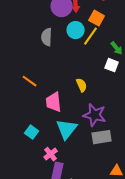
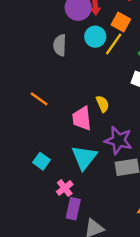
pink trapezoid: (54, 102) -> (82, 118), moved

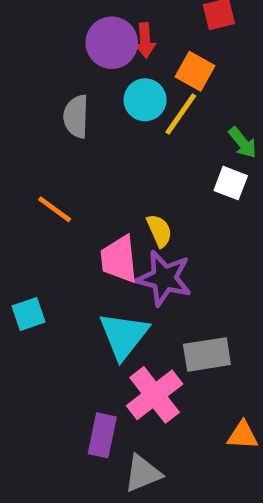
orange line: (39, 99) -> (55, 209), moved
purple star: (118, 140) -> (164, 278), moved
cyan square: (42, 161) -> (28, 314), moved, turned 35
pink cross: (65, 188) -> (155, 395), moved, size x1.6

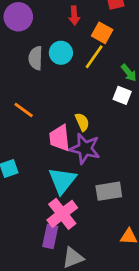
purple circle: (112, 43) -> (18, 17), moved
cyan circle: (145, 100) -> (61, 53), moved
pink cross: (155, 395) -> (62, 214), moved

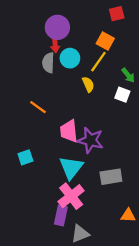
red arrow: (74, 15) -> (55, 44), moved
purple circle: (18, 17) -> (57, 27), moved
yellow semicircle: (82, 122) -> (88, 84), moved

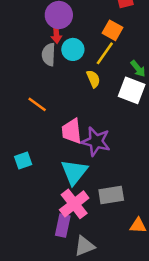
white square: (122, 95) -> (132, 90), size x1.5
gray rectangle: (111, 177) -> (111, 195), moved

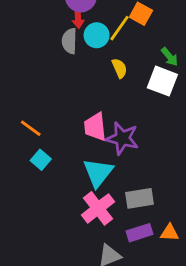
yellow line: (105, 53) -> (119, 28), moved
orange line: (37, 104) -> (31, 128), moved
cyan square: (23, 161) -> (41, 160), turned -30
purple rectangle: (63, 226) -> (140, 233), moved, turned 60

